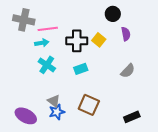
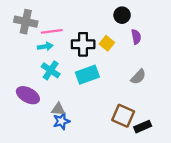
cyan rectangle: (81, 69) -> (87, 75), size x1.5
gray triangle: (54, 101) -> (58, 109), turned -32
brown square: (89, 105) -> (123, 116), moved
purple ellipse: (26, 116) -> (28, 95), moved

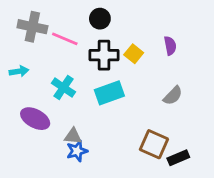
black circle: (122, 15) -> (100, 19), moved
pink line: (52, 31) -> (65, 39), turned 30
cyan arrow: (45, 47) -> (19, 71), moved

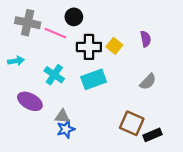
black circle: (100, 19) -> (74, 17), moved

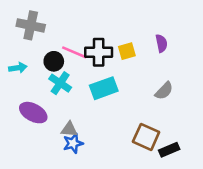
black circle: (74, 17) -> (54, 61), moved
pink line: (55, 33) -> (74, 52), moved
yellow square: (114, 46) -> (127, 51), turned 35

